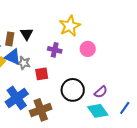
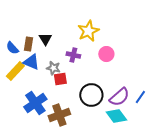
gray star: (24, 63) -> (53, 68), moved
purple semicircle: (101, 92) -> (119, 97), size x1.5
blue line: (125, 108) -> (140, 97), moved

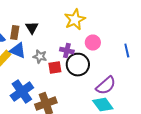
purple cross: (73, 55) -> (67, 51), moved
red square: (60, 79) -> (55, 68), moved
black circle: (91, 95) -> (78, 65), moved
blue line: (140, 97) -> (127, 51), moved, turned -48

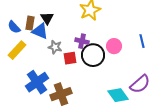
pink circle: (93, 43) -> (114, 46), moved
blue triangle: (18, 51) -> (40, 31), moved
purple semicircle: (106, 86) -> (140, 84), moved

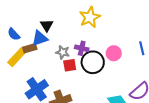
brown rectangle: (30, 23) -> (30, 48), moved, turned 64
blue triangle: (40, 31) -> (40, 38), turned -42
gray star: (55, 47) -> (63, 52), moved

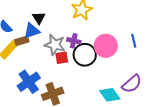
gray star: (63, 52) -> (55, 45), size x1.5
pink circle: (114, 53) -> (106, 46), size x1.5

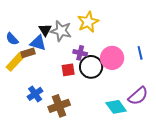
blue triangle: (32, 31) -> (38, 43), turned 36
gray star: (55, 45) -> (61, 31), moved
blue cross: (29, 82) -> (35, 94), size x0.7

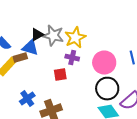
yellow star: (88, 22) -> (75, 38), moved
black triangle: (45, 30) -> (37, 35), turned 32
black circle: (91, 67) -> (107, 89), moved

